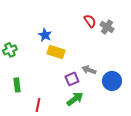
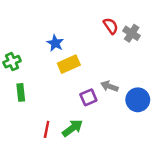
yellow rectangle: (56, 52) -> (69, 64), turned -42
green rectangle: (17, 85) -> (21, 92), moved
green arrow: (75, 99) -> (72, 128), moved

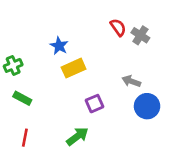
gray arrow: (109, 86) -> (131, 81), moved
green rectangle: (21, 92) -> (22, 98), turned -56
red line: (47, 129) -> (25, 138), moved

